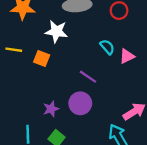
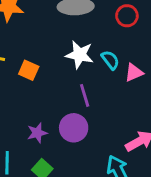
white star: (56, 31) -> (79, 55), moved
purple line: (88, 77) -> (85, 95), turned 36

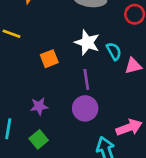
orange square: (29, 70) -> (49, 59), moved, turned 36
purple circle: (74, 128) -> (85, 108), moved

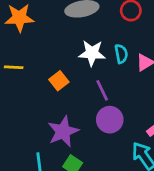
cyan semicircle: (114, 51) -> (121, 54), turned 36
purple star: (39, 106) -> (63, 131), size x1.6

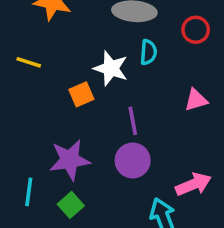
white star: (92, 53) -> (111, 68), moved
cyan semicircle: (121, 54) -> (148, 52), moved

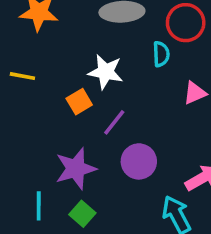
red circle: (196, 30) -> (186, 23), size x1.4
cyan semicircle: (148, 52) -> (161, 54), moved
purple line: (133, 121) -> (114, 122), moved, turned 56

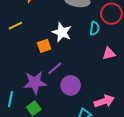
yellow line: (22, 76) -> (15, 26), turned -48
purple line: (114, 122) -> (55, 68), moved

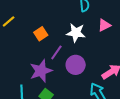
white star: (62, 32) -> (76, 33), moved

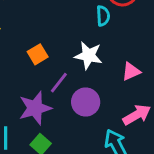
pink triangle: (104, 25) -> (131, 71), moved

